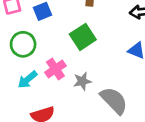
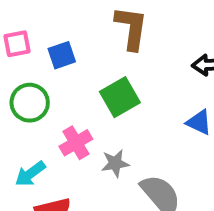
cyan arrow: (27, 80) -> (30, 174), moved

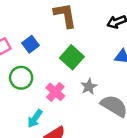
gray star: (115, 163) -> (89, 87), moved

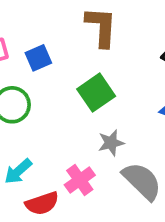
pink cross: (55, 92) -> (80, 180), moved

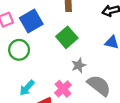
blue square: (38, 58) -> (31, 21), size x1.5

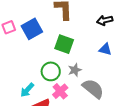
green square: (67, 37) -> (64, 44), turned -30
green circle: (19, 50) -> (51, 71), moved

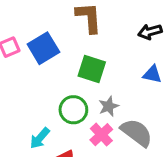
pink cross: (60, 91) -> (101, 135), moved

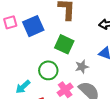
gray star: (109, 106) -> (82, 67), moved

